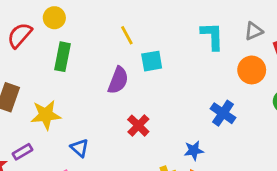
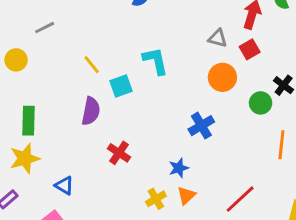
gray triangle: (254, 31) -> (218, 38), turned 48
cyan L-shape: (212, 36) -> (155, 61), moved
green rectangle: (63, 57) -> (29, 121), moved
blue cross: (223, 113) -> (201, 126), turned 35

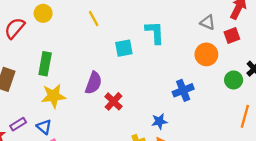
yellow line: (92, 65) -> (94, 18), moved
purple semicircle: (91, 111) -> (94, 83), moved
yellow star: (25, 158) -> (53, 96), moved
blue triangle: (64, 186) -> (44, 127), moved

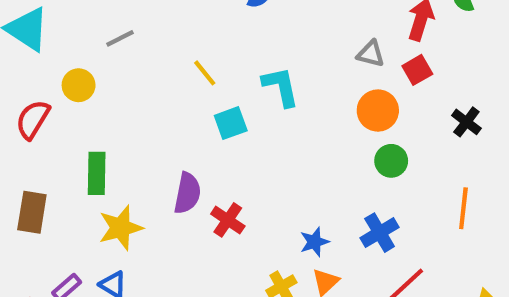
yellow line: (94, 18) -> (205, 73), moved
green circle: (234, 80) -> (391, 161), moved
blue cross: (183, 90) -> (380, 233), moved

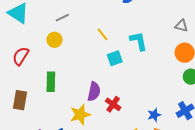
yellow circle: (79, 85) -> (55, 40), moved
yellow star: (121, 228) -> (80, 115), moved

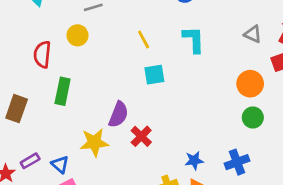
gray triangle: (181, 26) -> (253, 34), moved
cyan L-shape: (139, 41) -> (194, 39), moved
red semicircle: (21, 56) -> (42, 54), moved, turned -36

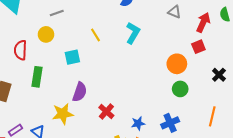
gray triangle: (253, 34) -> (174, 12), moved
cyan L-shape: (194, 39) -> (133, 33), turned 35
cyan square: (154, 75) -> (72, 57), moved
red cross: (141, 136) -> (106, 112), moved

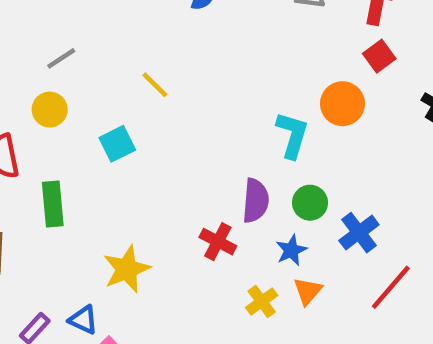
cyan L-shape: (133, 33) -> (292, 135), moved
green circle: (180, 89) -> (310, 203), moved
purple semicircle: (80, 92) -> (256, 201), moved

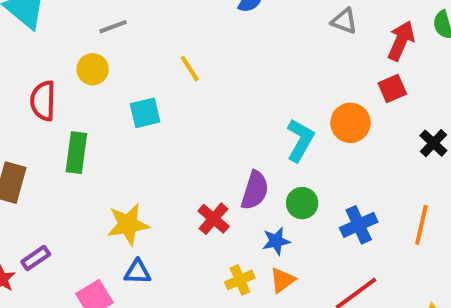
blue cross: (359, 233) -> (359, 225), moved
blue triangle: (83, 320) -> (138, 272), moved, turned -36

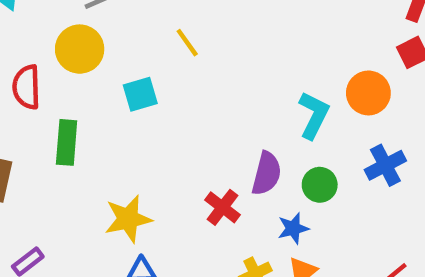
yellow circle: (93, 69) -> (80, 49), size x1.4
blue cross: (359, 225) -> (385, 165), moved

